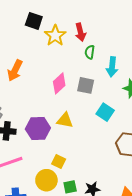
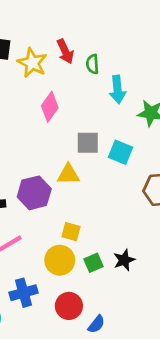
green semicircle: (90, 52) -> (92, 64), moved
pink diamond: (59, 83) -> (50, 107), moved
gray square: (86, 85) -> (88, 143), moved

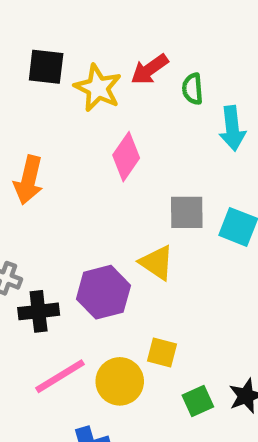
red arrow: (65, 51) -> (150, 69), turned 80
yellow triangle: (68, 174) -> (157, 263), turned 35
yellow circle: (60, 260) -> (120, 381), moved

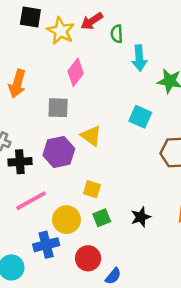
gray square: (187, 212) -> (58, 108), moved
yellow circle: (120, 381) -> (67, 220), moved
green square: (198, 401) -> (102, 218), moved

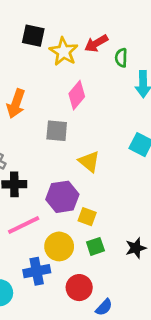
purple hexagon: (59, 152) -> (62, 197), moved

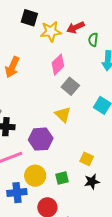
yellow star: (64, 52) -> (51, 31), turned 30
gray square: (57, 131) -> (70, 86), moved, turned 30
yellow square: (87, 217) -> (87, 159), moved

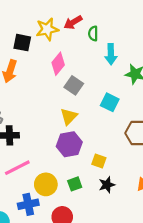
black square: (29, 18) -> (22, 43), moved
yellow triangle: (63, 115) -> (69, 116), turned 36
purple hexagon: (41, 139) -> (69, 144), moved

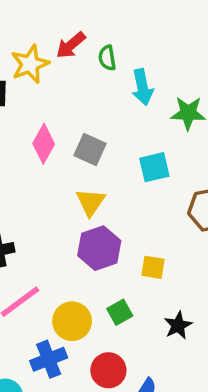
pink diamond: (58, 64) -> (44, 144), moved
cyan square: (110, 102) -> (154, 167), turned -30
black star: (107, 185) -> (178, 325), moved

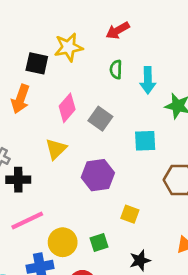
red arrow: (71, 45) -> (118, 31), moved
green semicircle: (107, 58) -> (116, 70), moved
yellow triangle: (91, 202) -> (56, 149), moved
purple hexagon: (99, 248) -> (98, 175), moved

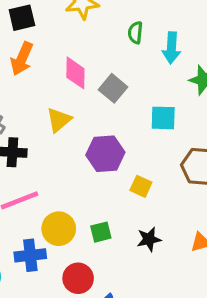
black square: (37, 63) -> (22, 18), moved, turned -30
pink diamond: (67, 108) -> (75, 73), turned -44
yellow square: (130, 214) -> (141, 186), moved
black star: (140, 260) -> (149, 239), moved

